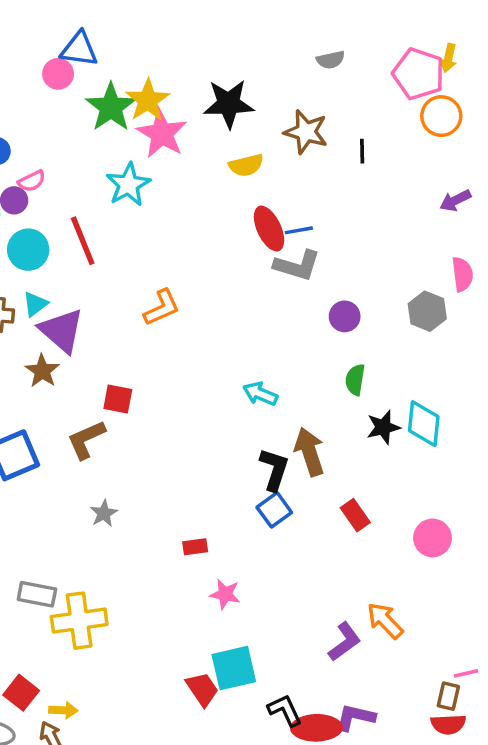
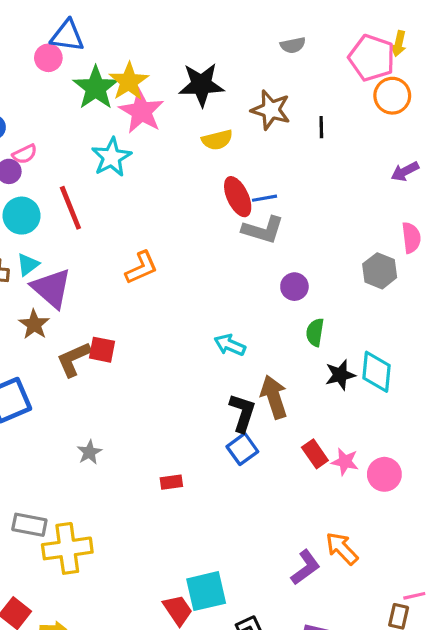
purple circle: (345, 316) -> (294, 287), moved
brown L-shape: (86, 439) -> (74, 359), moved
pink star: (225, 594) -> (345, 462), moved

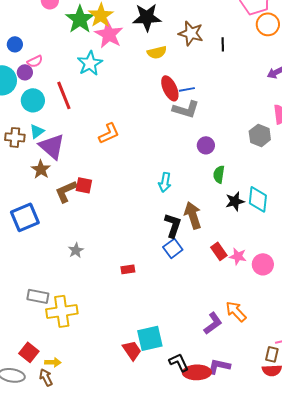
cyan arrow: (230, 345) -> (165, 182), turned -102

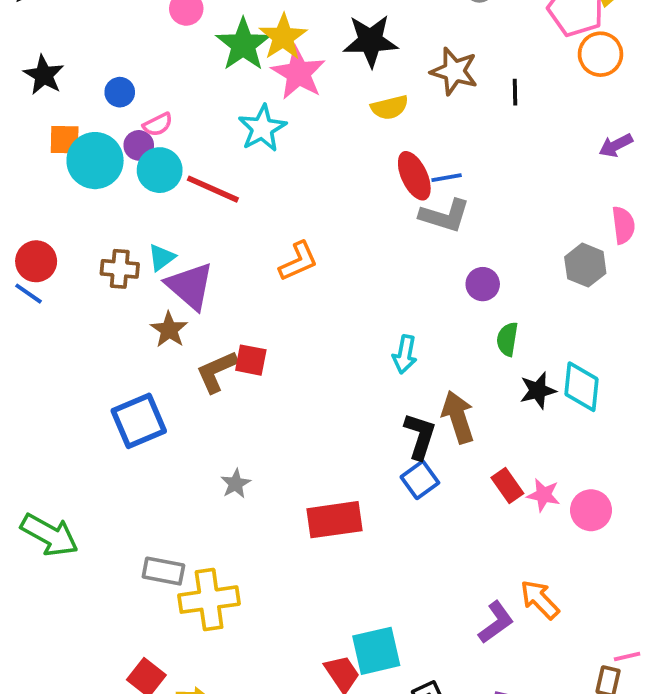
red line: (64, 95) -> (213, 189), turned -44
cyan circle: (33, 100) -> (160, 170), moved
red rectangle: (128, 269) -> (334, 520), size x2.0

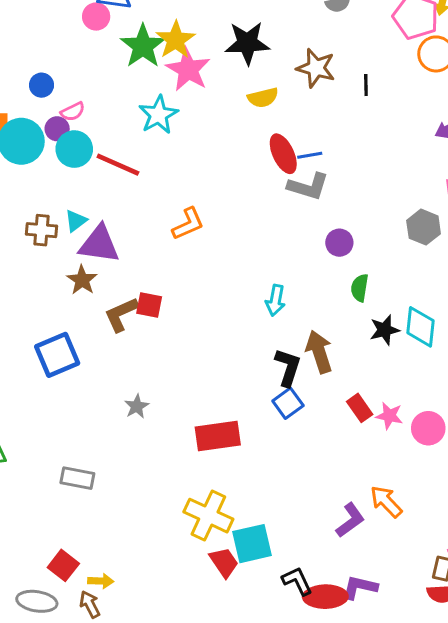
purple triangle: (190, 286) -> (99, 244), turned -33
yellow cross: (209, 600) -> (208, 516), moved, turned 33

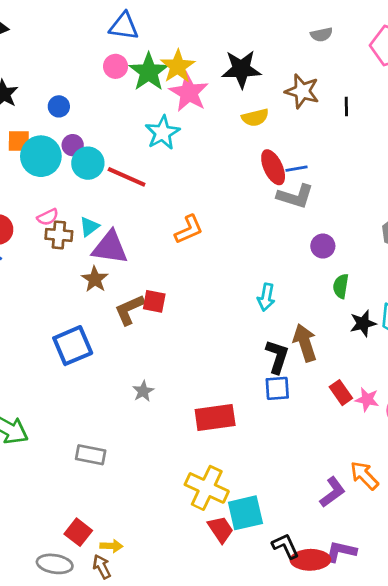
pink circle: (96, 16) -> (116, 66), moved
pink semicircle: (73, 112) -> (48, 217), moved
blue square: (288, 403) -> (277, 388), turned 32

